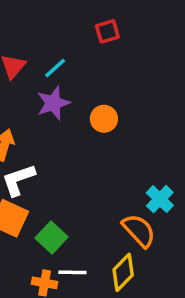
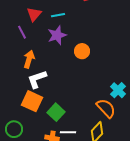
cyan line: (55, 68) -> (58, 15), turned 32
orange circle: (104, 119) -> (82, 51), moved

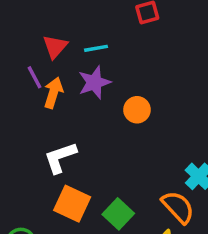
orange arrow: (29, 59) -> (53, 93), moved
orange square: (32, 101) -> (72, 204), moved
green square: (56, 112) -> (118, 214), moved

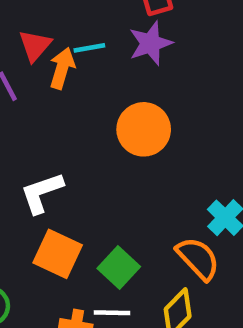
purple star: (94, 82) -> (150, 43), moved
orange arrow: (53, 93) -> (62, 68), moved
orange circle: (137, 110) -> (144, 129), size x1.5

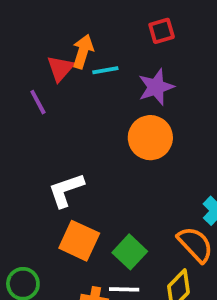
purple star: (150, 43) -> (156, 87), moved
orange arrow: (62, 68) -> (83, 51), moved

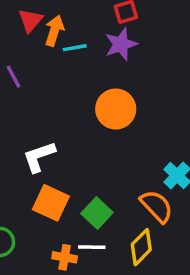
red triangle: (60, 68) -> (30, 20), moved
purple star: (156, 87) -> (121, 44), moved

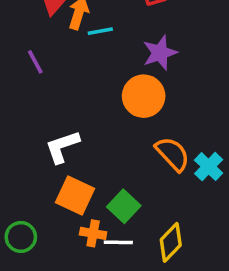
purple star: (121, 44) -> (160, 53), moved
orange semicircle: (157, 206) -> (172, 154), moved
orange cross: (65, 257) -> (93, 233), moved

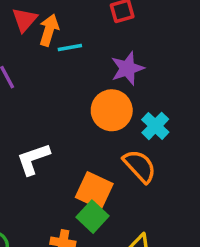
cyan cross: (209, 167) -> (155, 126), moved
orange square: (75, 195) -> (94, 190), moved

